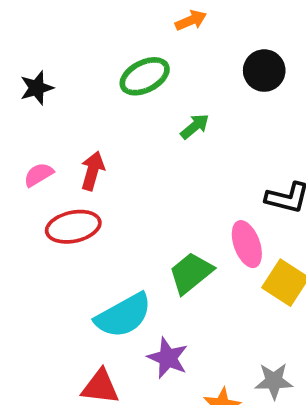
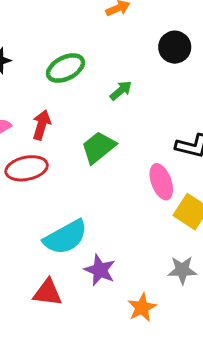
green ellipse: (145, 76) -> (65, 68), moved
green trapezoid: (191, 273) -> (98, 147), moved
gray star: (274, 381) -> (182, 270), moved

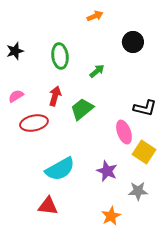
green ellipse: (65, 68) -> (60, 56), turned -70
red arrow: (42, 125) -> (55, 96), moved
purple star: (100, 270) -> (107, 171), moved

